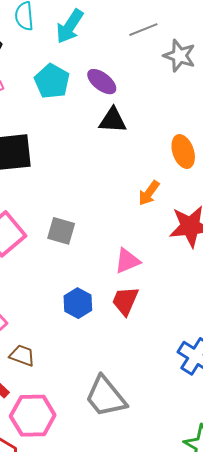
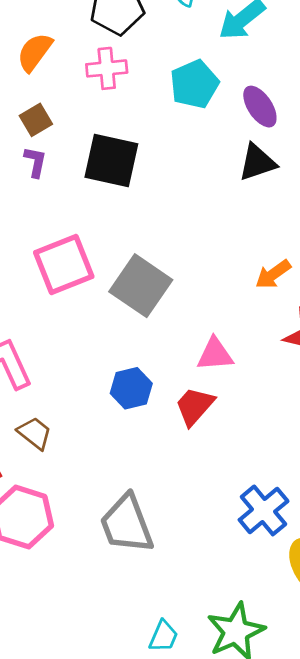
black triangle: (113, 120) -> (257, 162), turned -40
gray square: (61, 231) -> (141, 286), size x1.5

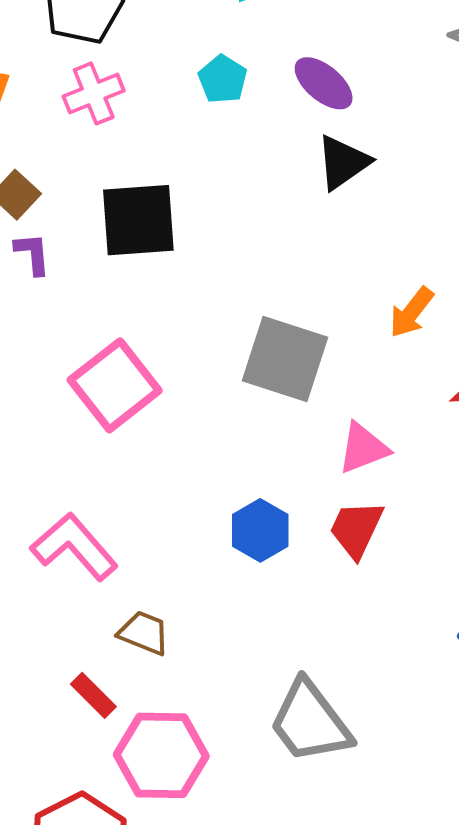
cyan pentagon: (194, 84) -> (223, 79), size x0.7
gray square: (141, 286) -> (285, 359), moved

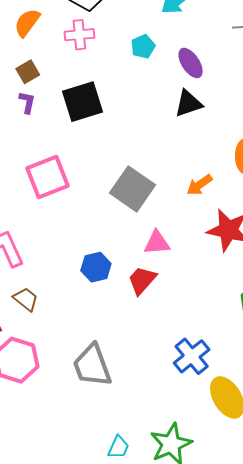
black square: (138, 220) -> (82, 102), turned -30

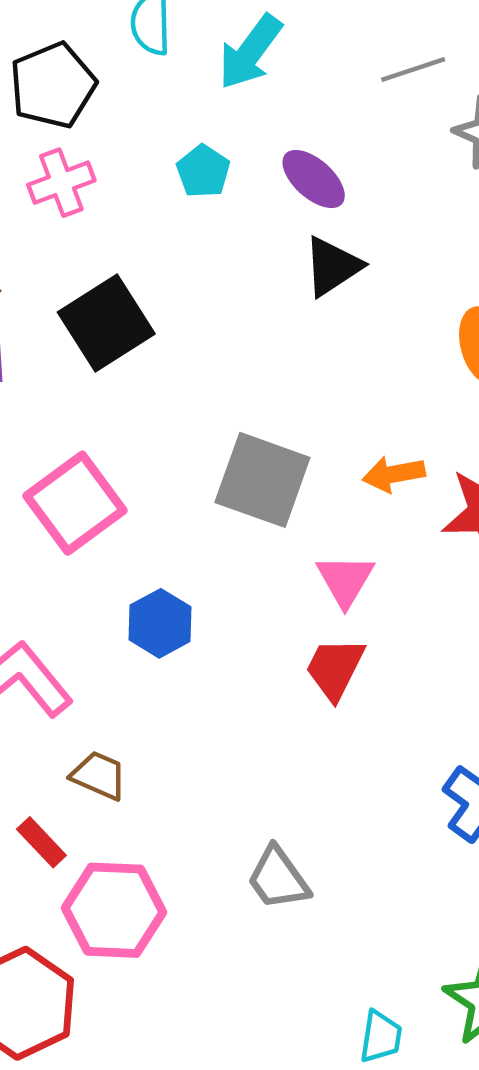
orange arrow: (199, 185) -> (394, 474), moved, turned 40
pink triangle: (157, 243) -> (345, 580), turned -40
blue hexagon: (96, 267) -> (160, 623), moved
gray trapezoid: (92, 366) -> (278, 878), size x0.7

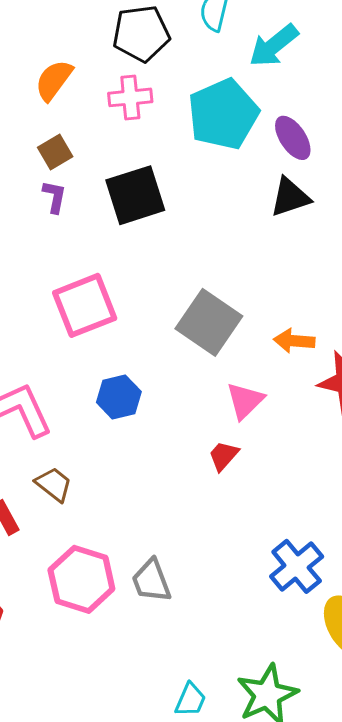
cyan pentagon: (203, 171) -> (223, 114), size x2.0
red trapezoid: (335, 668) -> (223, 456), size x0.7
pink hexagon: (114, 910) -> (81, 579), moved

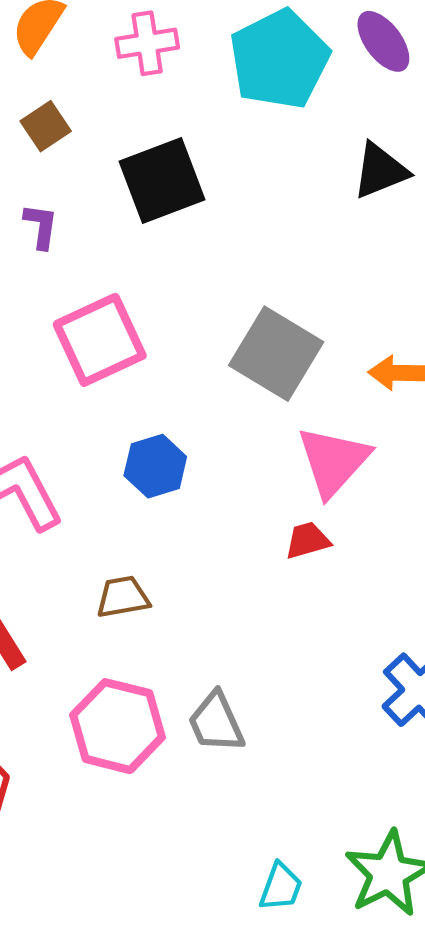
purple ellipse: (293, 138) -> (383, 41), moved
purple L-shape: (54, 197) -> (41, 226), moved
pink triangle: (245, 401) -> (333, 461), size x1.4
red trapezoid: (223, 456) -> (308, 540), turned 36
brown trapezoid: (54, 484) -> (123, 597), moved, turned -45

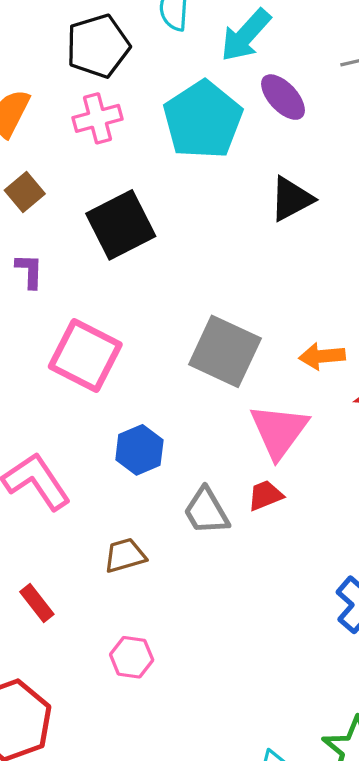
pink square: (100, 340) -> (85, 355), turned -32
gray trapezoid: (216, 722) -> (206, 511), moved
pink hexagon: (118, 726) -> (132, 657), size x0.6

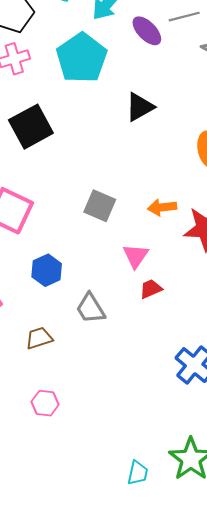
purple ellipse: (283, 97) -> (147, 31), moved
gray square: (225, 351) -> (100, 206), size x0.7
pink triangle: (279, 431) -> (136, 256), size x0.7
red trapezoid: (265, 495) -> (151, 289), moved

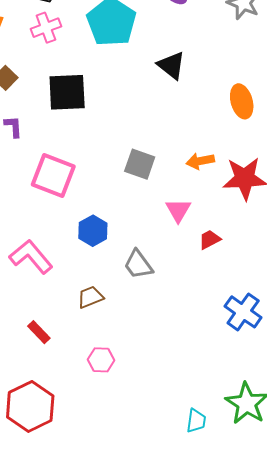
black triangle: (140, 107) -> (171, 65), turned -48
black square: (31, 127) -> (67, 92), turned 30
red trapezoid: (151, 289) -> (210, 239), moved

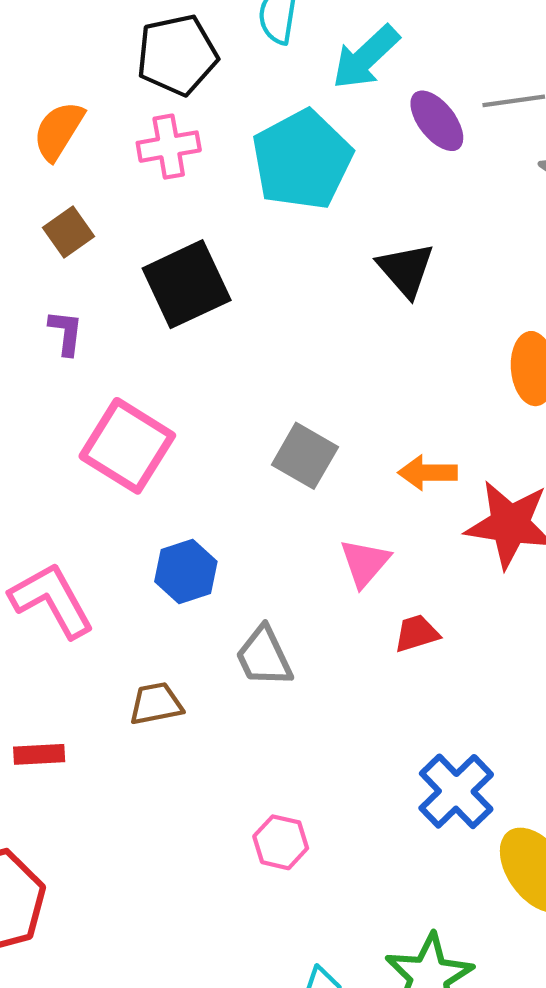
black square: (67, 92) -> (187, 284), turned -33
red rectangle: (39, 332) -> (39, 754), turned -60
pink hexagon: (101, 360) -> (281, 842), moved

